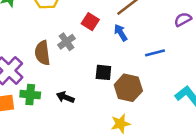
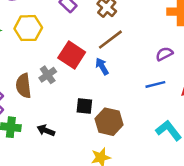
red square: (90, 22) -> (72, 55), size x1.5
blue line: (155, 53) -> (155, 84), moved

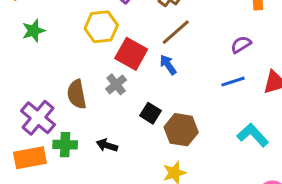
yellow hexagon: (28, 28) -> (101, 27), moved
gray cross: (48, 75) -> (116, 84), moved
black square: (84, 106) -> (151, 113), turned 30

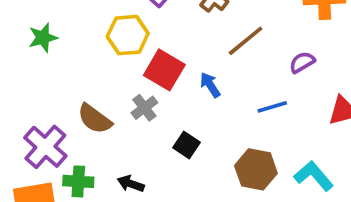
brown line: (176, 32) -> (246, 41), moved
blue line: (233, 82) -> (272, 107), moved
brown semicircle: (77, 94) -> (95, 119), turned -44
brown hexagon: (181, 130) -> (256, 169), moved

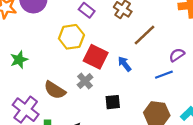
green star: (43, 38) -> (19, 60), moved
purple semicircle: (302, 62) -> (177, 55), moved
black square: (186, 145) -> (113, 102), turned -35

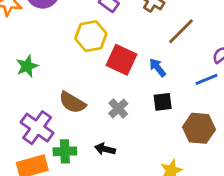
gray cross: (85, 81) -> (118, 109), moved
black square: (113, 102) -> (163, 102), moved

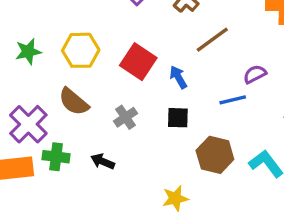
yellow hexagon: (91, 36) -> (81, 50), moved

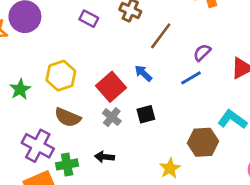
red square: (138, 62) -> (111, 87), moved, turned 32
black square: (178, 118) -> (146, 114), moved
brown hexagon: (215, 155) -> (203, 142), moved

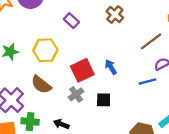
purple rectangle: (89, 19) -> (71, 21), moved
brown line: (161, 36) -> (151, 41), moved

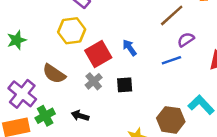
yellow hexagon: (45, 50) -> (72, 31), moved
green cross: (30, 122) -> (45, 116), turned -30

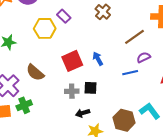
yellow hexagon: (72, 31) -> (45, 28), moved
gray cross: (94, 81) -> (72, 91), moved, turned 32
black arrow: (80, 116) -> (83, 113), moved, turned -40

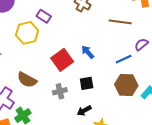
brown line: (134, 37) -> (120, 22), turned 55
purple semicircle: (144, 57) -> (141, 44), moved
gray cross: (72, 91) -> (60, 91), moved
brown hexagon: (124, 120) -> (126, 85), moved

